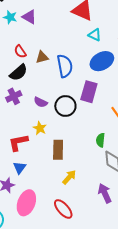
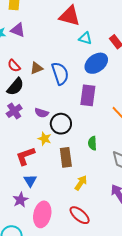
black circle: (65, 106) -> (61, 124), moved
green semicircle: (100, 140) -> (92, 143), moved

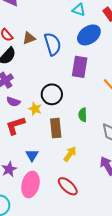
purple semicircle: (42, 113) -> (13, 102), moved
blue triangle: (30, 181) -> (32, 155), moved

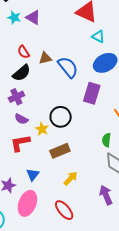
blue semicircle: (53, 44) -> (68, 67), turned -30
green semicircle: (83, 115) -> (106, 140), moved
brown rectangle: (56, 128) -> (60, 151), turned 66

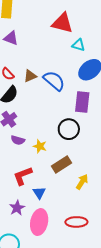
black circle: (61, 117) -> (69, 129), moved
red L-shape: (20, 143) -> (23, 176), moved
yellow arrow: (71, 178) -> (82, 182), moved
red ellipse: (64, 210) -> (76, 222), turned -40

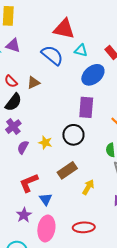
blue semicircle: (54, 81) -> (52, 55), moved
purple semicircle: (18, 140) -> (23, 147), turned 104
yellow star: (40, 146) -> (45, 143), moved

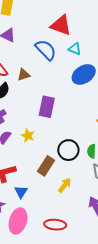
purple rectangle: (86, 107) -> (47, 107), moved
black circle: (73, 135) -> (68, 150), moved
brown rectangle: (67, 170) -> (46, 166), turned -30

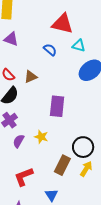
blue semicircle: (46, 50) -> (50, 50), size x0.6
yellow arrow: (65, 185) -> (86, 169), moved
blue triangle: (21, 192) -> (51, 195), moved

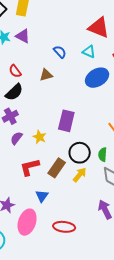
red triangle: (62, 24) -> (99, 28), moved
brown triangle: (31, 77) -> (46, 75), moved
purple rectangle: (57, 106) -> (66, 121), moved
red L-shape: (24, 177) -> (30, 167), moved

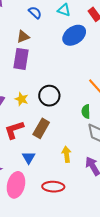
purple rectangle: (66, 121) -> (21, 59), moved
black circle: (80, 153) -> (49, 96), moved
yellow arrow: (80, 175) -> (67, 154), moved, turned -42

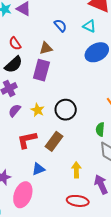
blue triangle: (29, 158) -> (38, 169), turned 32
red ellipse: (53, 187) -> (78, 201), moved

